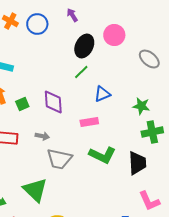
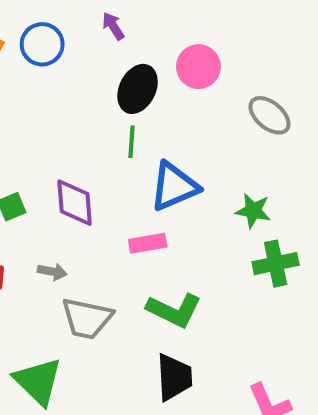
green line: (81, 72) -> (131, 142), turned -42
blue triangle: (102, 94) -> (174, 186), size x1.5
black trapezoid: (137, 163) -> (174, 377), moved

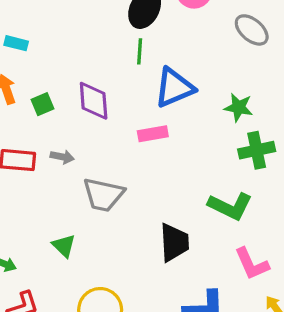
gray arrow: (52, 272) -> (62, 157), moved
green L-shape: (174, 310) -> (230, 206), moved
green triangle: (38, 381) -> (64, 246), size x0.6

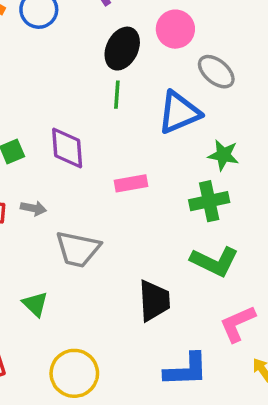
gray ellipse: (252, 30) -> (216, 72), moved
blue triangle: (174, 88) -> (179, 112), moved
green cross: (257, 150) -> (209, 201), moved
pink L-shape: (252, 264) -> (238, 324), turned 90

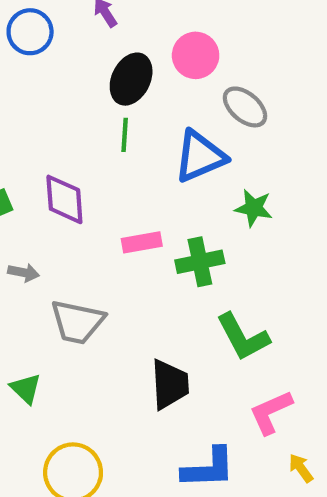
green cross: (209, 201) -> (200, 262), moved
green L-shape: (214, 262) -> (243, 337), turned 36

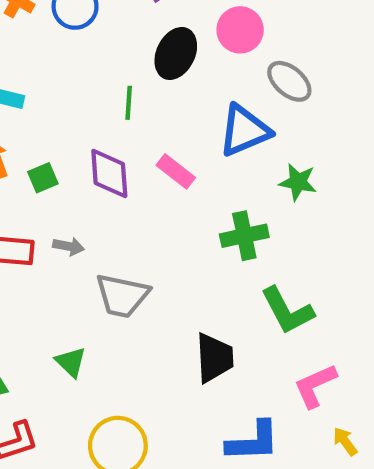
green line: (125, 135) -> (129, 103), moved
pink rectangle: (142, 242) -> (176, 171), moved, turned 48

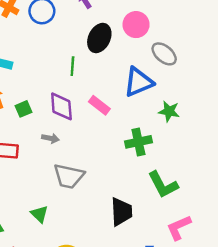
gray arrow: (69, 246) -> (50, 138), moved

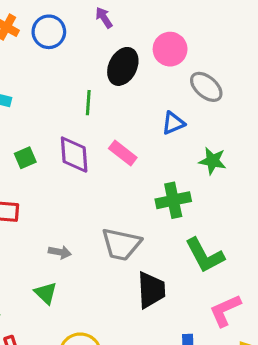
blue triangle: (138, 82) -> (173, 123), size x0.6
gray arrow: (50, 138) -> (60, 252), moved
gray trapezoid: (69, 176) -> (121, 244), moved

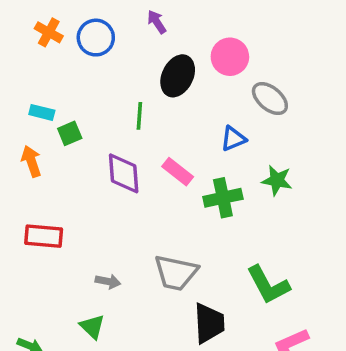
green square: (25, 158) -> (70, 133), moved
green cross: (173, 200) -> (223, 198), moved

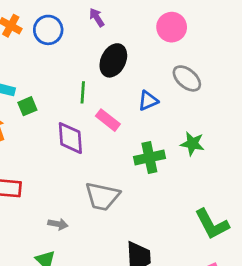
pink circle: (230, 57) -> (172, 27), moved
blue triangle: (233, 139) -> (148, 101), moved
pink rectangle: (178, 172) -> (108, 120), moved
gray trapezoid: (176, 273) -> (102, 196), moved
green L-shape: (268, 285) -> (212, 224), moved

